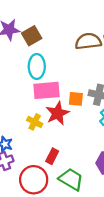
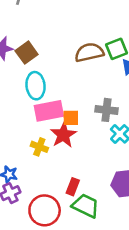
orange square: (76, 99) -> (71, 118), moved
red rectangle: (52, 156) -> (73, 187), moved

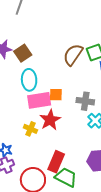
brown semicircle: (89, 52) -> (73, 55), turned -45
orange square: (71, 118) -> (56, 95), moved
red rectangle: (73, 187) -> (56, 162), size x1.5

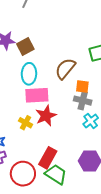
brown semicircle: (73, 55) -> (65, 69), moved
orange square: (56, 95) -> (82, 87), moved

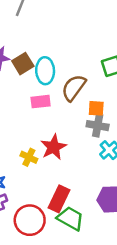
cyan ellipse: (29, 74) -> (45, 71), moved
pink rectangle: (37, 95) -> (41, 102), moved, size x0.7

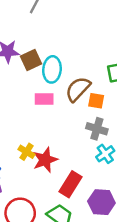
orange square: (96, 108) -> (96, 101), moved
red star: (53, 147) -> (45, 160), moved
red rectangle: (59, 199) -> (70, 184), moved

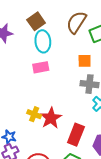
brown square: (31, 60) -> (36, 21), moved
brown semicircle: (78, 89) -> (76, 22), moved

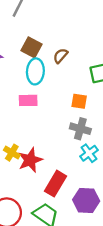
brown square: (36, 21) -> (32, 47), turned -36
brown semicircle: (76, 22) -> (60, 56), moved, size x0.6

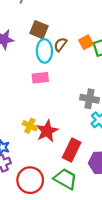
brown semicircle: (60, 56) -> (60, 44), moved
orange square: (79, 101) -> (86, 42), moved, turned -32

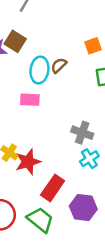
brown square: (39, 30) -> (15, 41), moved
orange square: (86, 42) -> (93, 46), moved

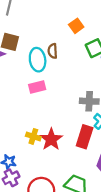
brown semicircle: (59, 65) -> (53, 51), turned -32
red rectangle: (53, 188) -> (85, 137), moved

